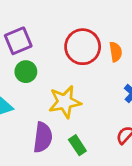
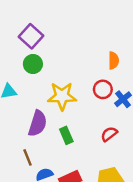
purple square: (18, 41) -> (31, 36), turned -35
red circle: (83, 47) -> (103, 89), moved, size x0.6

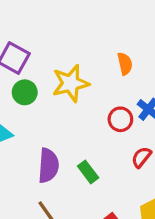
red circle: (103, 89) -> (120, 119), moved
yellow star: (62, 96) -> (71, 83), moved

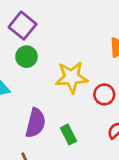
yellow star: (71, 83) -> (72, 77), moved

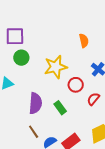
purple square: (23, 26) -> (15, 36), turned -30
red circle: (104, 94) -> (76, 85), moved

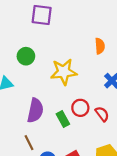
purple square: (15, 36) -> (42, 15), moved
red circle: (76, 85) -> (80, 108), moved
red semicircle: (93, 99) -> (102, 114), turned 96

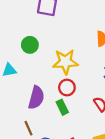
red circle: (80, 108) -> (67, 88), moved

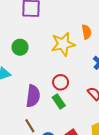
yellow star: (65, 62) -> (63, 44), moved

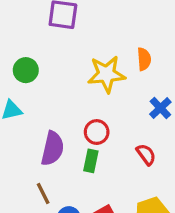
green circle: (20, 47) -> (26, 70), moved
green rectangle: (59, 101) -> (91, 161), turned 40

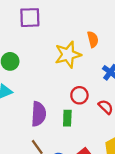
red circle: (97, 132) -> (79, 95), moved

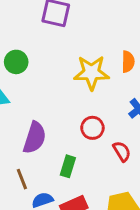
green rectangle: (67, 118) -> (68, 166), moved

